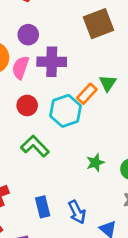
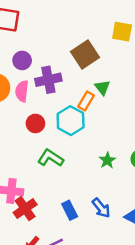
brown square: (99, 24) -> (85, 55), moved

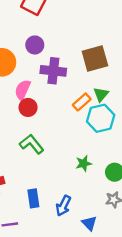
pink semicircle: (22, 91) -> (23, 90), moved
cyan hexagon: (71, 121) -> (101, 118), moved
blue arrow: (101, 208) -> (63, 206), turned 48

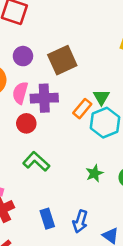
brown square: (95, 59) -> (62, 60), moved
purple cross: (53, 71) -> (44, 98), moved
pink semicircle: (23, 90) -> (20, 93), moved

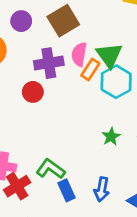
pink semicircle: (20, 93) -> (79, 54), moved
green triangle: (101, 97) -> (109, 55), size x1.5
green L-shape: (36, 162) -> (51, 169), moved

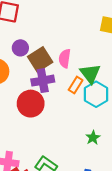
brown square: (63, 21) -> (40, 59), moved
pink semicircle: (79, 54) -> (65, 58), moved
red circle: (33, 92) -> (31, 104), size x1.6

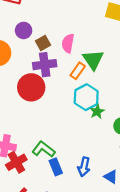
brown square: (40, 59) -> (43, 43), size x0.6
cyan hexagon: (96, 94) -> (86, 97), moved
green star: (93, 138) -> (97, 112), moved

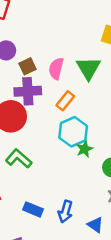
green triangle: (93, 60) -> (89, 68), moved
green L-shape: (44, 149) -> (19, 159), moved
blue rectangle: (56, 167) -> (33, 209), turned -49

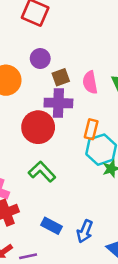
pink semicircle: (56, 68) -> (90, 82), turned -30
orange rectangle: (65, 101) -> (91, 129), moved, turned -30

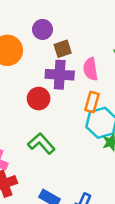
pink semicircle: (90, 82) -> (90, 69), moved
red circle: (38, 127) -> (39, 99), size x0.7

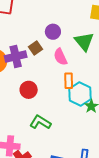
purple circle: (43, 29) -> (53, 32), moved
purple cross: (60, 75) -> (16, 57), moved

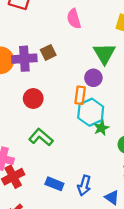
purple circle: (53, 32) -> (93, 78), moved
pink semicircle: (60, 57) -> (74, 19), moved

